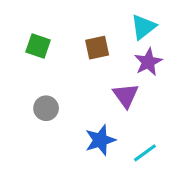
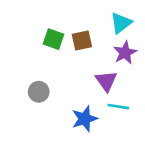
green square: (38, 46) -> (54, 39), moved
cyan line: (145, 153) -> (118, 107), moved, turned 45

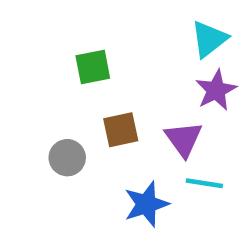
green square: (54, 39) -> (93, 67), turned -30
brown square: (82, 40) -> (121, 130), moved

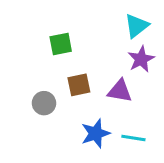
purple triangle: (184, 139) -> (120, 91), turned -44
cyan line: (204, 183) -> (133, 138), moved

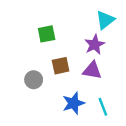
purple star: (141, 59) -> (95, 45), moved
cyan line: (133, 138) -> (103, 107), turned 60

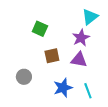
green square: (47, 34) -> (40, 29), turned 35
gray circle: (34, 80) -> (24, 77), moved

